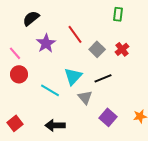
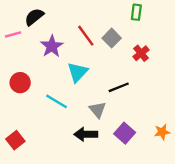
gray square: (97, 49) -> (112, 38), moved
pink line: (15, 53) -> (13, 34), moved, turned -64
cyan triangle: (73, 76) -> (78, 72), moved
black arrow: (55, 125) -> (86, 134), moved

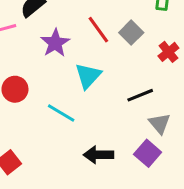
gray triangle: (98, 110) -> (160, 123), moved

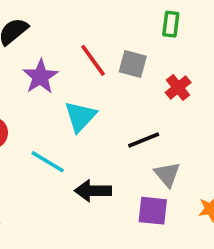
gray square: (131, 33) -> (133, 64), turned -30
purple square: (148, 153) -> (153, 211), turned -35
black arrow: (98, 155) -> (93, 191), moved

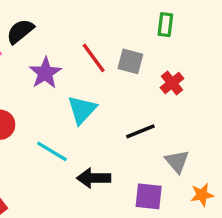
gray triangle: (167, 174) -> (177, 161), moved

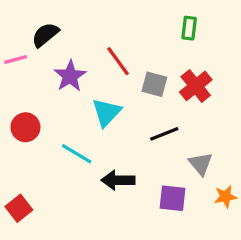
gray square: (130, 61) -> (154, 84), moved
red cross: (172, 83) -> (196, 86), size x1.4

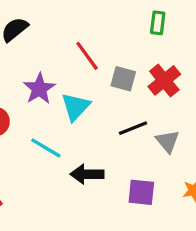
purple star: (70, 76) -> (39, 89), moved
gray triangle: (201, 164) -> (168, 141), moved

